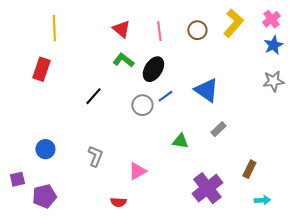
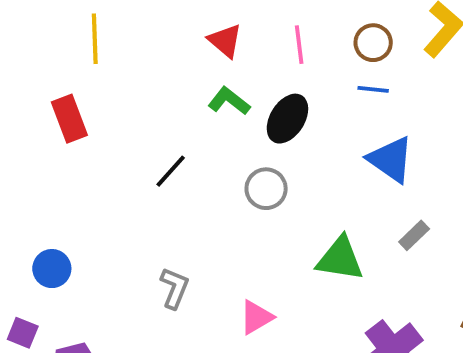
red rectangle: (41, 69) -> (69, 119), turned -40
blue line: (165, 96) -> (373, 89), moved, turned 42
green triangle: (180, 141) -> (340, 259), size x1.5
blue circle: (45, 149) -> (52, 269), moved
purple square: (17, 179) -> (23, 333), turned 35

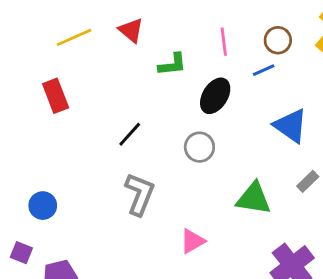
yellow line: (95, 39) -> (74, 37), turned 68
red triangle: (225, 41) -> (131, 30), moved
blue line: (373, 89) -> (264, 70), moved, turned -30
green L-shape: (229, 101) -> (172, 64), moved, turned 136
gray L-shape: (175, 288) -> (140, 194), moved, size x1.4

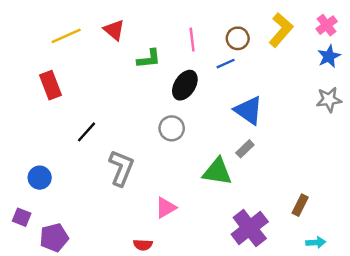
black line: (130, 134) -> (86, 132), moved
gray rectangle: (308, 181) -> (245, 149), moved

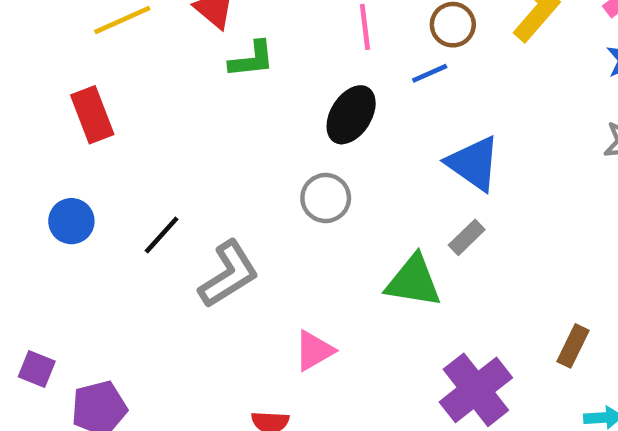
green L-shape: (149, 59) -> (252, 59), moved
black line: (86, 132) -> (162, 235), moved
gray L-shape: (121, 168) -> (229, 274), turned 36
blue circle: (40, 178) -> (71, 221), moved

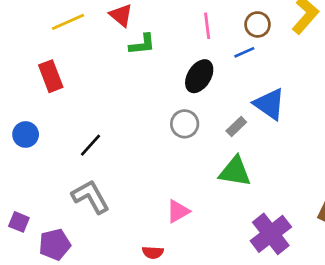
blue circle: (71, 221) -> (26, 134), moved
gray rectangle: (467, 237) -> (236, 127), moved
gray L-shape: (229, 274) -> (91, 197), moved, turned -87

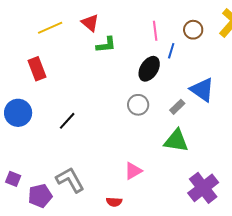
blue line: (244, 52) -> (171, 51), moved, turned -49
blue circle: (26, 134) -> (18, 113), size x1.4
gray L-shape: (91, 197) -> (70, 180), moved

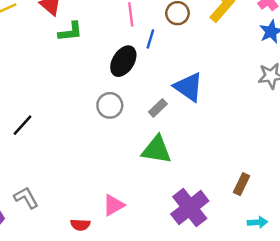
pink triangle: (133, 171) -> (113, 205), moved
gray L-shape: (70, 180) -> (26, 198), size x0.7

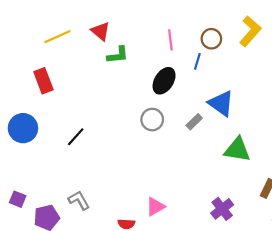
blue line: (150, 39) -> (197, 61), moved
green triangle: (157, 150) -> (237, 150), moved
purple cross: (190, 208) -> (222, 209), size x0.7

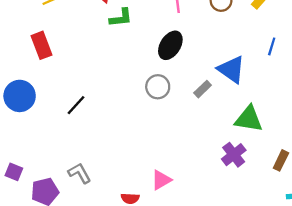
blue line: (197, 61) -> (272, 46), moved
purple cross: (222, 209) -> (234, 155), moved

